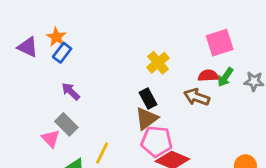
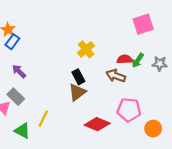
pink square: (220, 43) -> (143, 24), moved
pink pentagon: (157, 141) -> (129, 110), moved

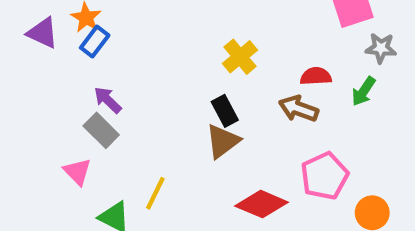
green arrow: (138, 60) -> (364, 91), moved
gray star: (160, 64) -> (381, 48), moved
gray rectangle: (16, 97) -> (101, 130), moved
pink pentagon: (129, 110) -> (324, 176), turned -30

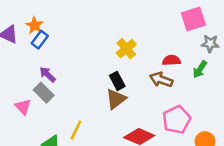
pink triangle: (77, 172) -> (23, 107), moved

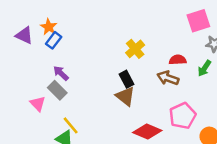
brown triangle: (116, 99) -> (125, 96), turned -45
yellow line: (76, 130) -> (71, 125), moved, turned -66

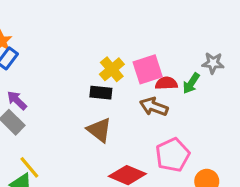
pink square: (198, 21) -> (148, 69), moved
green arrow: (204, 68) -> (191, 83), moved
black rectangle: (127, 79) -> (101, 93), moved, turned -56

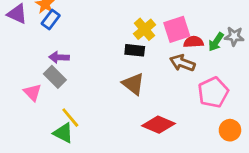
gray star: (213, 63) -> (234, 36), moved
purple arrow: (17, 100) -> (59, 57), turned -42
pink pentagon: (173, 155) -> (213, 92), moved

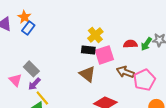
pink square: (177, 29) -> (104, 55), moved
purple arrow: (59, 57) -> (34, 84), moved, turned -48
brown arrow: (182, 63) -> (125, 72), moved

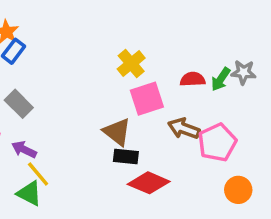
black rectangle: (88, 50) -> (126, 157), moved
gray rectangle: (31, 69) -> (19, 104), moved
purple arrow: (34, 84) -> (24, 149), turned 72

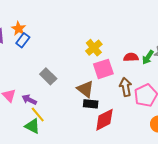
gray rectangle: (19, 104) -> (48, 76), moved
brown arrow: (184, 128) -> (126, 87), turned 60
red diamond: (149, 183) -> (104, 120), turned -50

